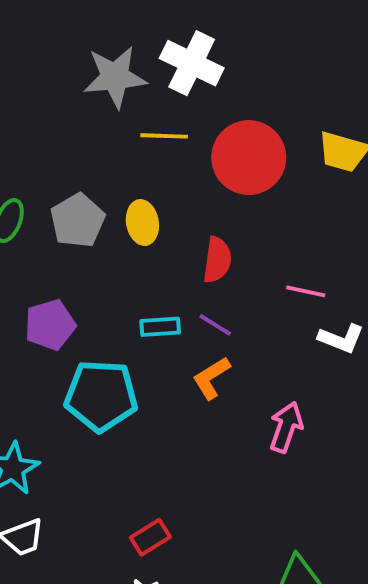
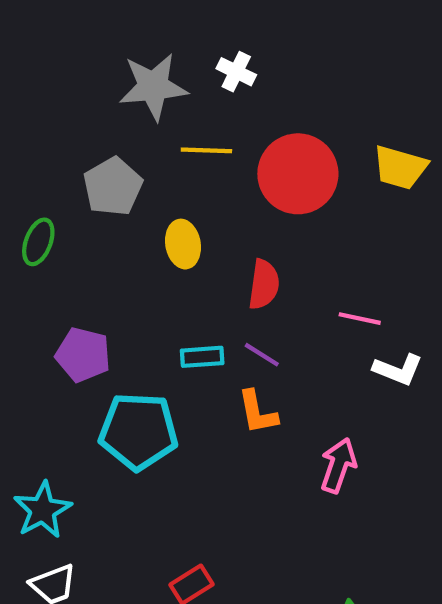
white cross: (192, 63) -> (236, 72), size x0.6
gray pentagon: (78, 221) -> (113, 187), moved
purple pentagon: (50, 325) -> (83, 355), turned 30
orange L-shape: (211, 378) -> (257, 412), turned -69

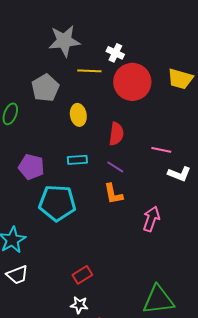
white cross: (236, 72) -> (115, 53), moved
cyan rectangle: (202, 357) -> (77, 160), moved

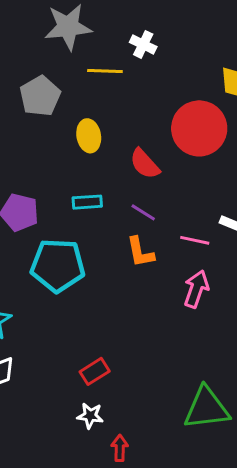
red circle: (132, 82) -> (199, 128), moved
red semicircle: (116, 134) -> (145, 164), turned 130
pink line: (161, 150) -> (195, 240), moved

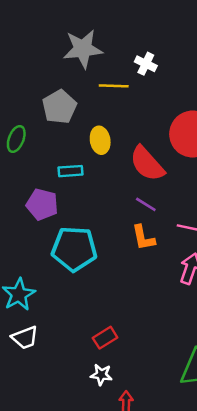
red semicircle: (145, 164) -> (147, 164), size x1.4
cyan rectangle: (87, 202) -> (71, 171), moved

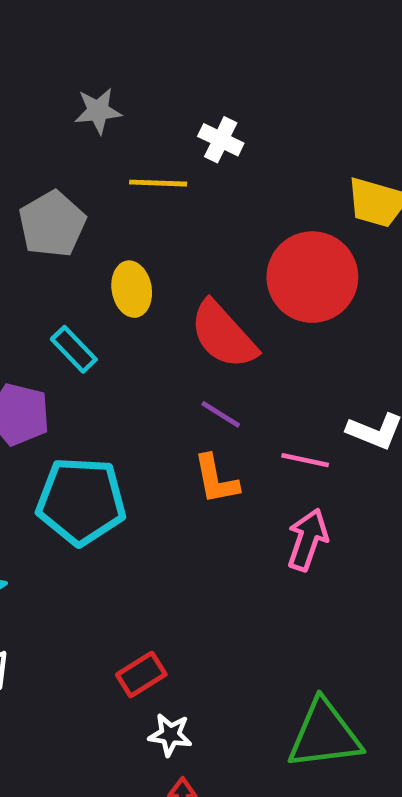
gray star: (83, 49) -> (98, 111), size x0.6
cyan rectangle: (71, 171) -> (74, 349), turned 50
white star: (101, 375) -> (170, 735), moved

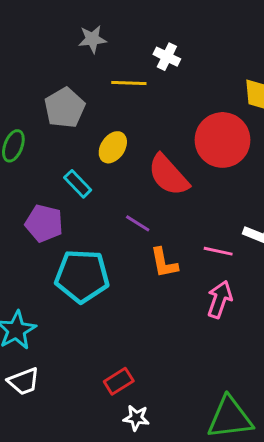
yellow ellipse: (132, 289) -> (113, 147), turned 44
purple line: (221, 414) -> (138, 223), moved

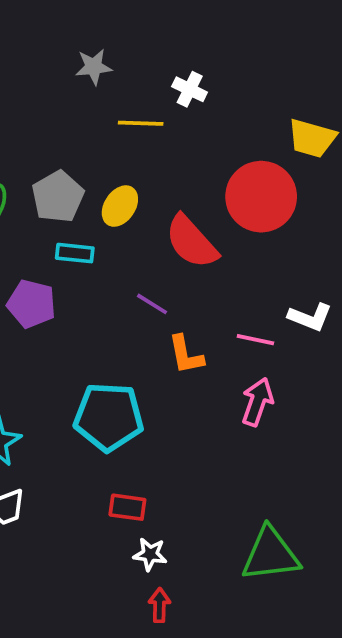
gray pentagon: (65, 108) -> (58, 197), moved
cyan rectangle: (78, 184) -> (75, 253), turned -40
cyan pentagon: (82, 276) -> (109, 417), moved
red rectangle: (119, 381) -> (127, 507), turned 40

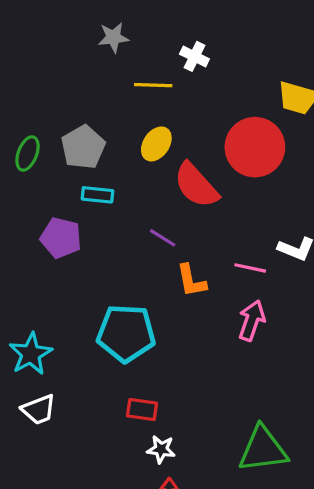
yellow ellipse: (120, 206) -> (156, 144), moved

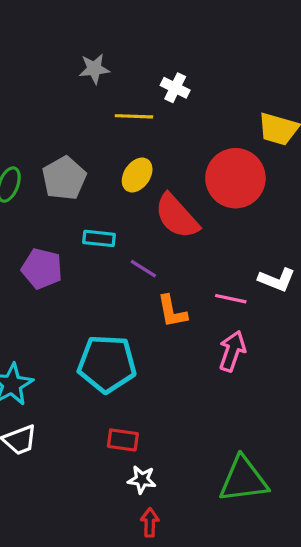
cyan rectangle: (97, 195) -> (99, 238), moved

